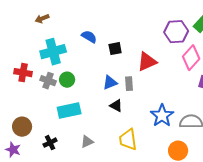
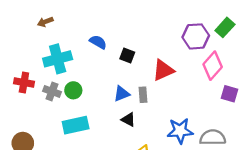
black square: (115, 49) -> (127, 55), turned 32
blue star: (162, 116) -> (180, 131), turned 30

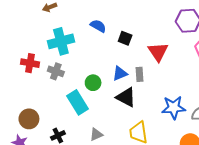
red triangle: (163, 70) -> (158, 52), turned -40
green circle: (73, 90) -> (93, 83), moved
black triangle: (128, 120) -> (126, 97), size x1.5
cyan rectangle: (76, 125) -> (78, 102), turned 70

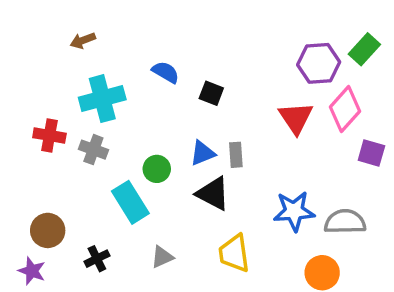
red triangle: (158, 52) -> (296, 118), moved

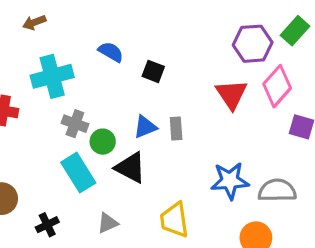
gray cross: (93, 150) -> (75, 124), moved
black triangle: (213, 194) -> (130, 168), moved

